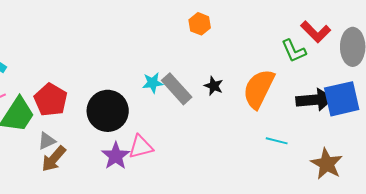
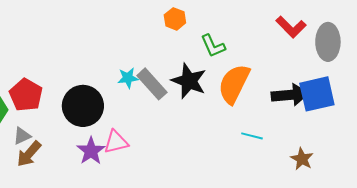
green L-shape: (294, 51) -> (213, 46), moved
black star: (214, 86) -> (189, 81), size x1.8
brown star: (327, 164) -> (302, 159), size x0.7

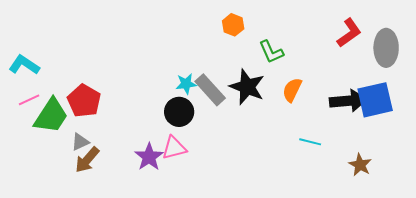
red L-shape: (291, 27) -> (349, 33), turned -80
orange semicircle: (234, 84) -> (292, 90), size x0.6
black circle: (83, 106) -> (179, 112), moved, size x0.7

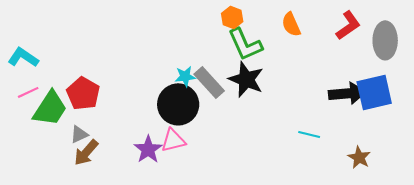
green L-shape: (271, 52) -> (245, 44), moved, size x1.4
orange semicircle: (292, 90) -> (291, 24), moved, turned -50
black circle: (179, 112) -> (178, 104), size x1.4

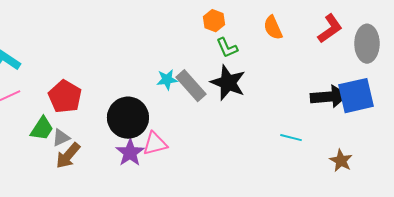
green L-shape: (245, 44) -> (227, 48), size x0.6
black circle: (178, 104) -> (128, 118), moved
green trapezoid: (50, 108) -> (42, 129), moved, size x0.7

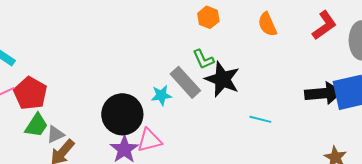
green L-shape: (227, 48) -> (203, 59), moved
cyan star: (167, 80) -> (161, 95), moved
red pentagon: (65, 97) -> (30, 93), moved
cyan line: (291, 138) -> (260, 119), moved

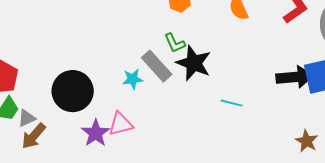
black circle: (122, 114) -> (73, 91), moved

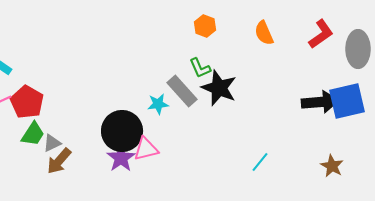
black circle: (73, 91) -> (122, 131), moved
cyan line: (232, 103) -> (260, 162), moved, turned -65

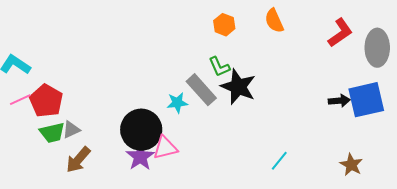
orange semicircle: (264, 33) -> (274, 21), moved
black arrow: (320, 102) -> (339, 101), size x0.6
green trapezoid: (33, 134) -> (52, 133), turned 44
gray triangle: (52, 143) -> (71, 130), moved

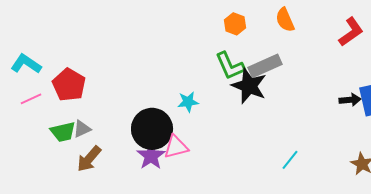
green L-shape: (219, 67) -> (230, 66), size x1.4
gray rectangle: (201, 90) -> (265, 66), moved, turned -72
red pentagon: (46, 101) -> (69, 85), moved

